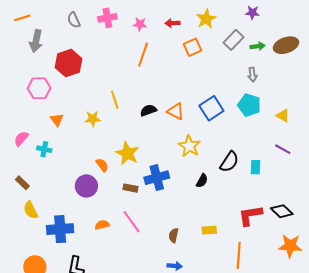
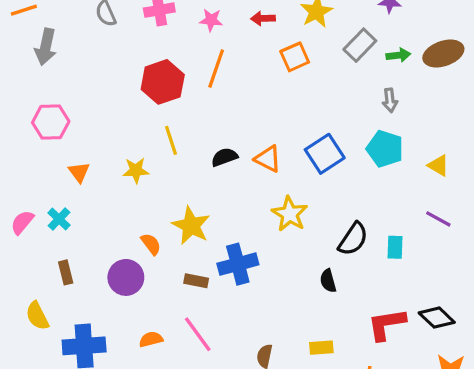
red hexagon: (69, 63) -> (163, 82), moved
pink semicircle: (21, 139) -> (22, 222), moved
cyan cross: (44, 149) -> (59, 219), turned 32
black semicircle: (202, 181) -> (328, 281), moved, turned 136
brown rectangle: (22, 183) -> (66, 272), moved, turned 32

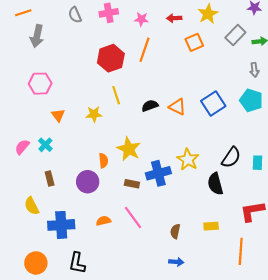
yellow star: (290, 214) -> (188, 160), moved
orange semicircle: (151, 244) -> (103, 161), turned 32
black semicircle: (328, 281) -> (215, 184), size x1.5

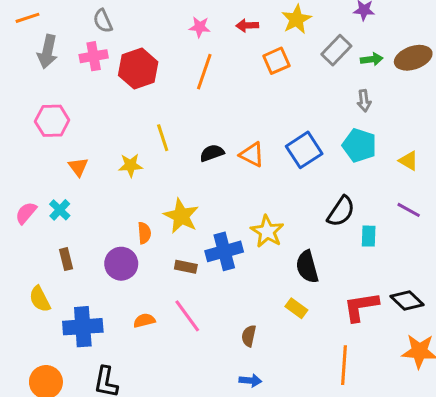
pink cross: (109, 13) -> (94, 56), moved
red hexagon: (111, 58) -> (138, 69), moved
black semicircle: (231, 157) -> (341, 211), moved
yellow rectangle: (211, 226) -> (296, 308), moved, turned 40

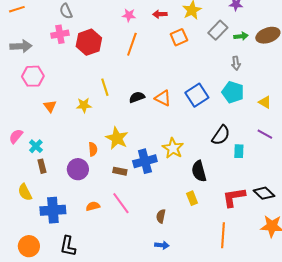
gray arrow: (47, 52) -> (21, 46), moved, turned -105
cyan cross: (60, 210) -> (36, 146), moved
yellow rectangle: (296, 308) -> (192, 198), turned 32

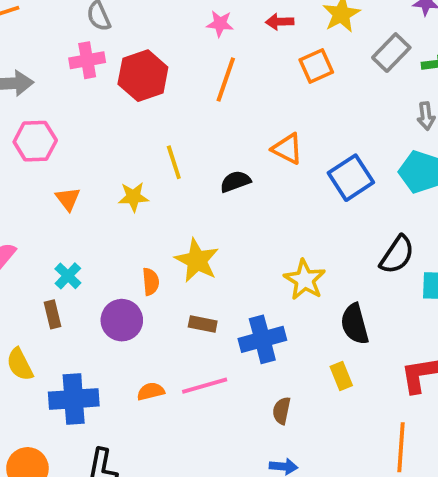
orange triangle: (163, 98) -> (287, 149), moved
cyan cross: (36, 146) -> (68, 276), moved
blue cross: (145, 161) -> (262, 339), moved
pink line: (121, 203) -> (205, 386), turned -70

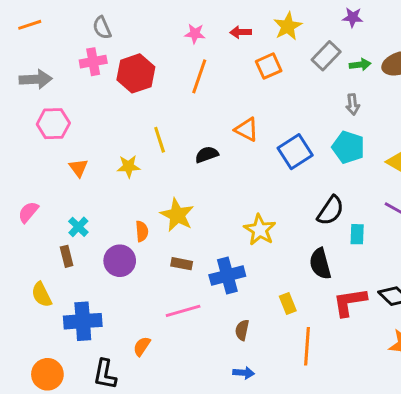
black semicircle: (355, 324) -> (320, 264), moved
orange semicircle: (151, 391) -> (142, 346), moved, turned -42
orange line: (401, 447) -> (307, 346), moved

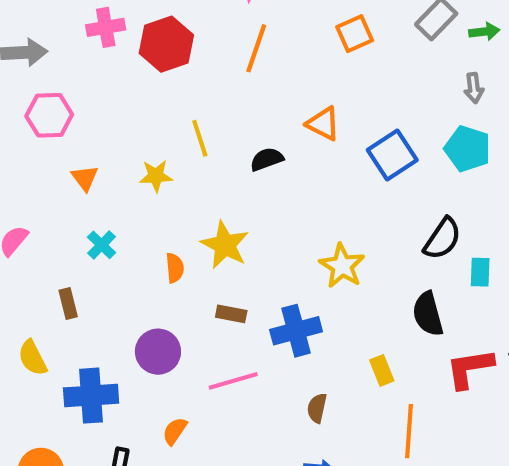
cyan cross: (78, 227) -> (102, 245), moved
purple circle: (120, 261) -> (158, 352), moved

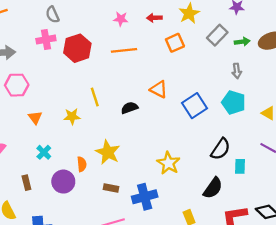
orange line: (256, 48) -> (124, 50), turned 65
black semicircle: (428, 314) -> (213, 188), turned -130
purple circle: (158, 352) -> (63, 182), moved

